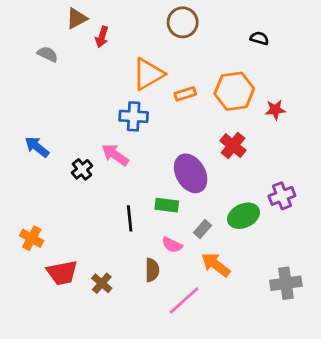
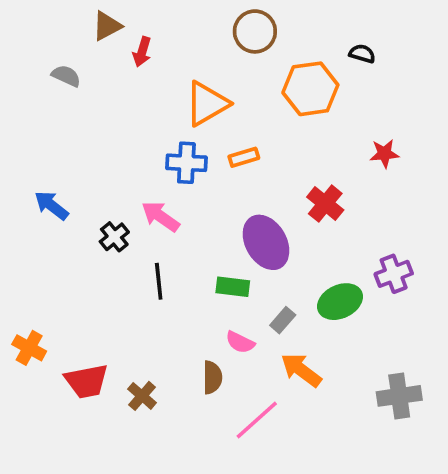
orange hexagon: (234, 91) -> (310, 89), moved
orange rectangle: (185, 94) -> (244, 157), moved
black line: (130, 218) -> (159, 281), moved
orange cross: (32, 238) -> (29, 348), moved

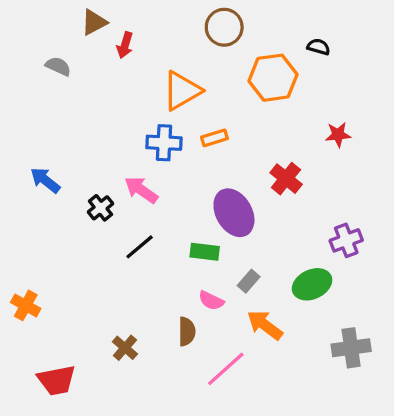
black line: (159, 281) -> (140, 247), turned 56
green ellipse: (340, 302) -> (312, 284), moved
red trapezoid: (87, 381) -> (57, 380), moved

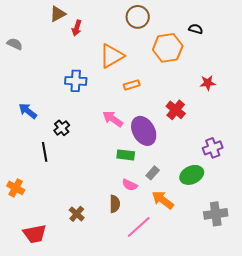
gray semicircle: (58, 66) -> (15, 44), moved
blue cross: (164, 143) -> (76, 81), moved
pink arrow: (141, 190) -> (113, 119), moved
black line: (140, 247) -> (45, 152), moved, turned -60

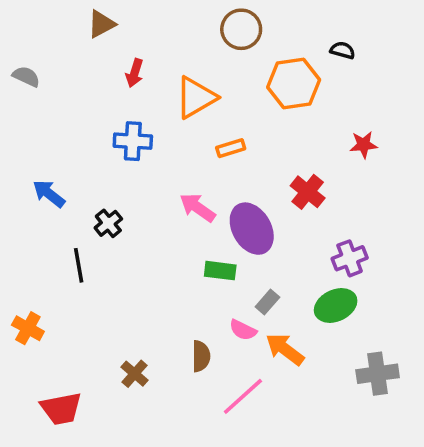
red arrow: (77, 28) -> (135, 73), moved
purple cross: (213, 148) -> (350, 258), moved
pink semicircle: (130, 185) -> (243, 330), moved

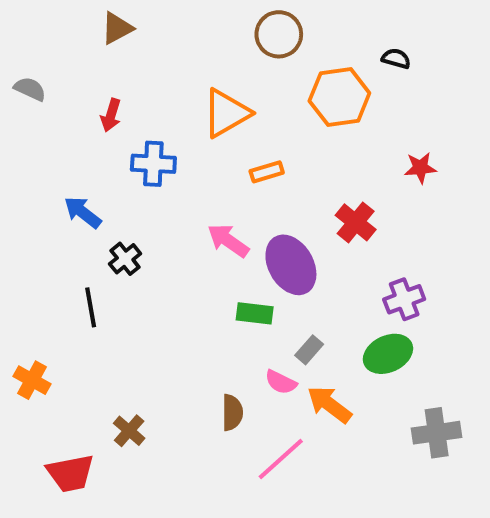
red arrow: (135, 73) -> (111, 115), moved
blue arrow: (49, 194) -> (83, 212), moved
brown cross: (135, 374) -> (129, 431), moved

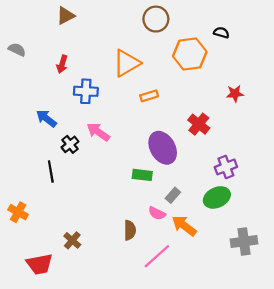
pink arrow: (228, 241) -> (98, 132), moved

